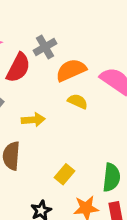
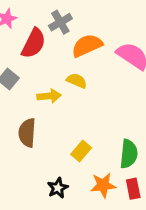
yellow semicircle: (78, 101) -> (77, 81), moved

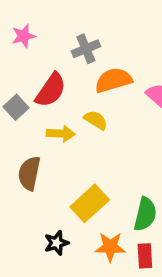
red semicircle: (34, 43) -> (51, 90), moved
yellow rectangle: (81, 151) -> (90, 203), size x1.5

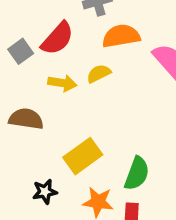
yellow semicircle: (96, 120) -> (99, 74), turned -65
brown semicircle: (29, 173) -> (26, 119), turned 80

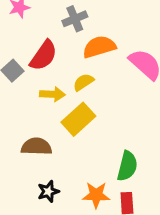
brown semicircle: (26, 119) -> (36, 147), moved
yellow rectangle: (83, 156) -> (78, 119), moved

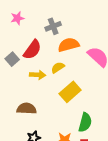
yellow rectangle: (78, 119) -> (70, 92), moved

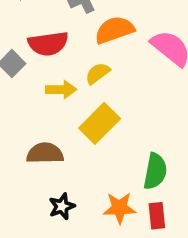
red semicircle: (32, 50) -> (48, 44), turned 50
yellow rectangle: (70, 92) -> (100, 123), moved

